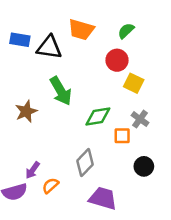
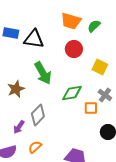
orange trapezoid: (81, 30) -> (71, 21), moved
red circle: (117, 60) -> (74, 49), moved
gray diamond: (85, 163) -> (38, 115), moved
purple arrow: (33, 170) -> (19, 127), moved

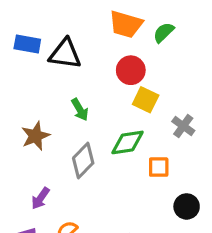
yellow square: (100, 67) -> (146, 100), moved
green arrow: (43, 73) -> (80, 110), size x0.6
gray cross: (105, 95) -> (183, 126), moved
gray diamond: (38, 115) -> (83, 161), moved

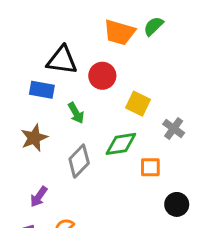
green semicircle: (164, 32) -> (153, 26), moved
blue rectangle: (27, 44) -> (42, 90), moved
red circle: (131, 70) -> (102, 76), moved

